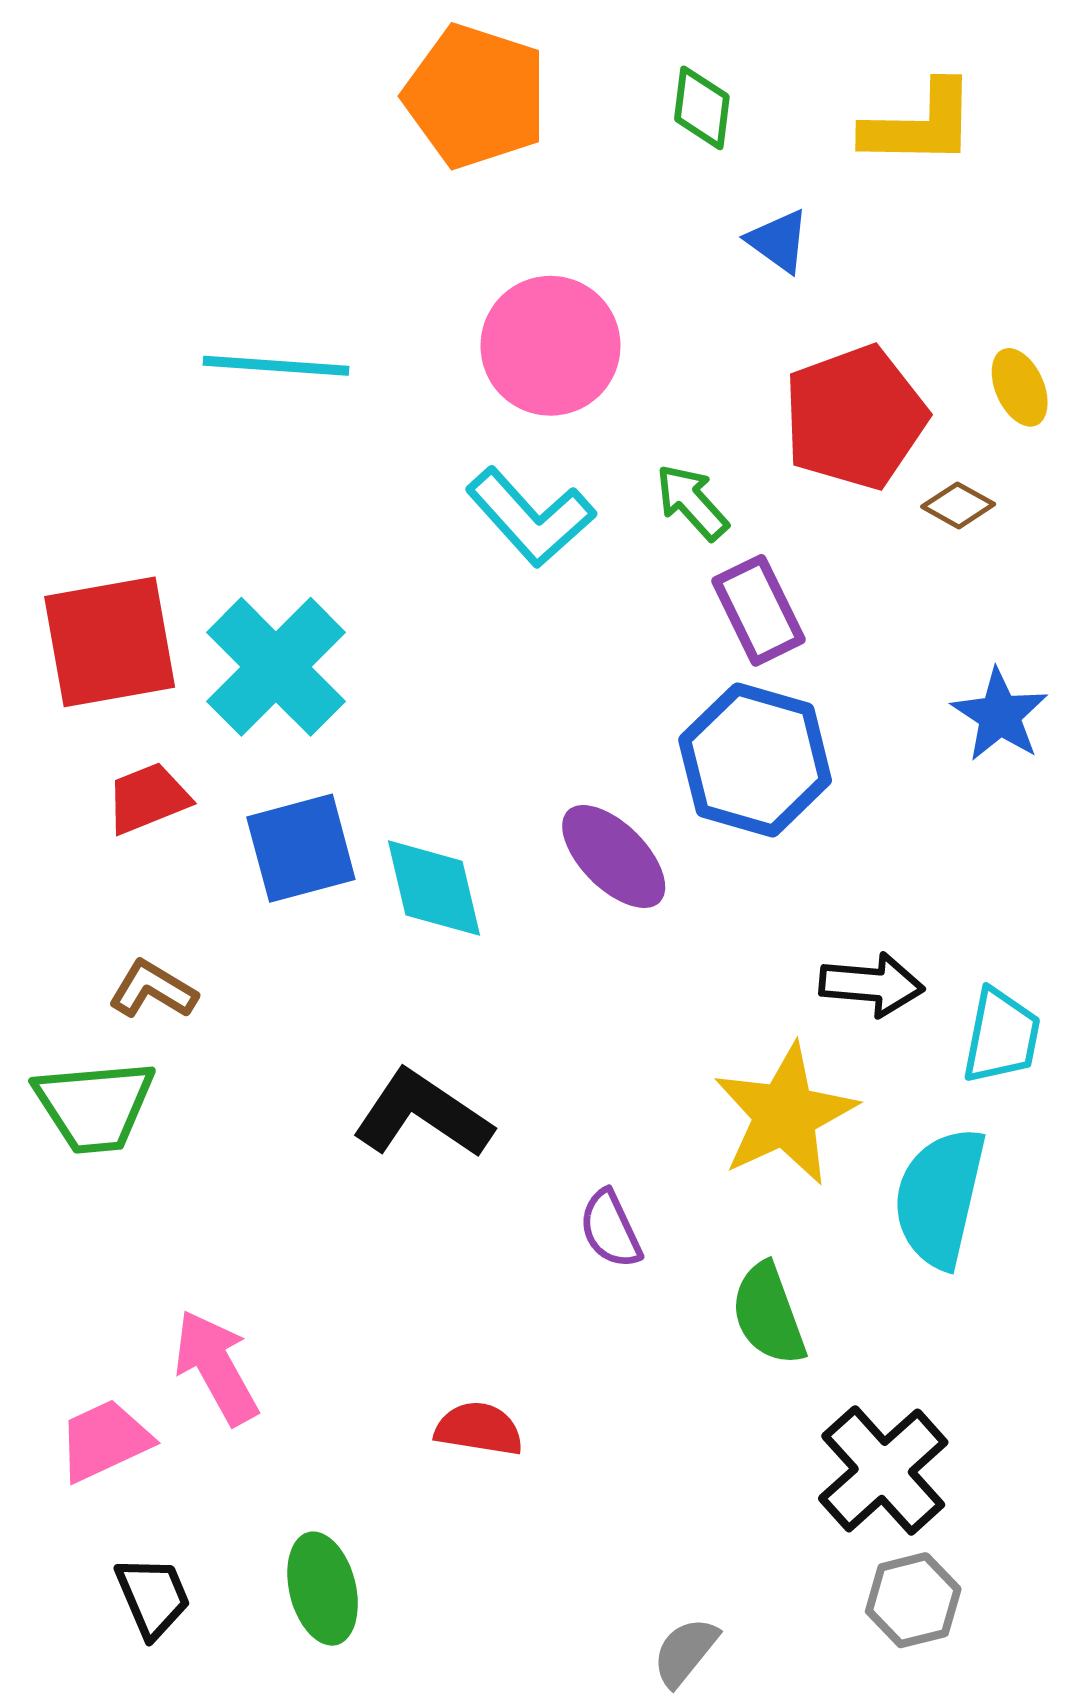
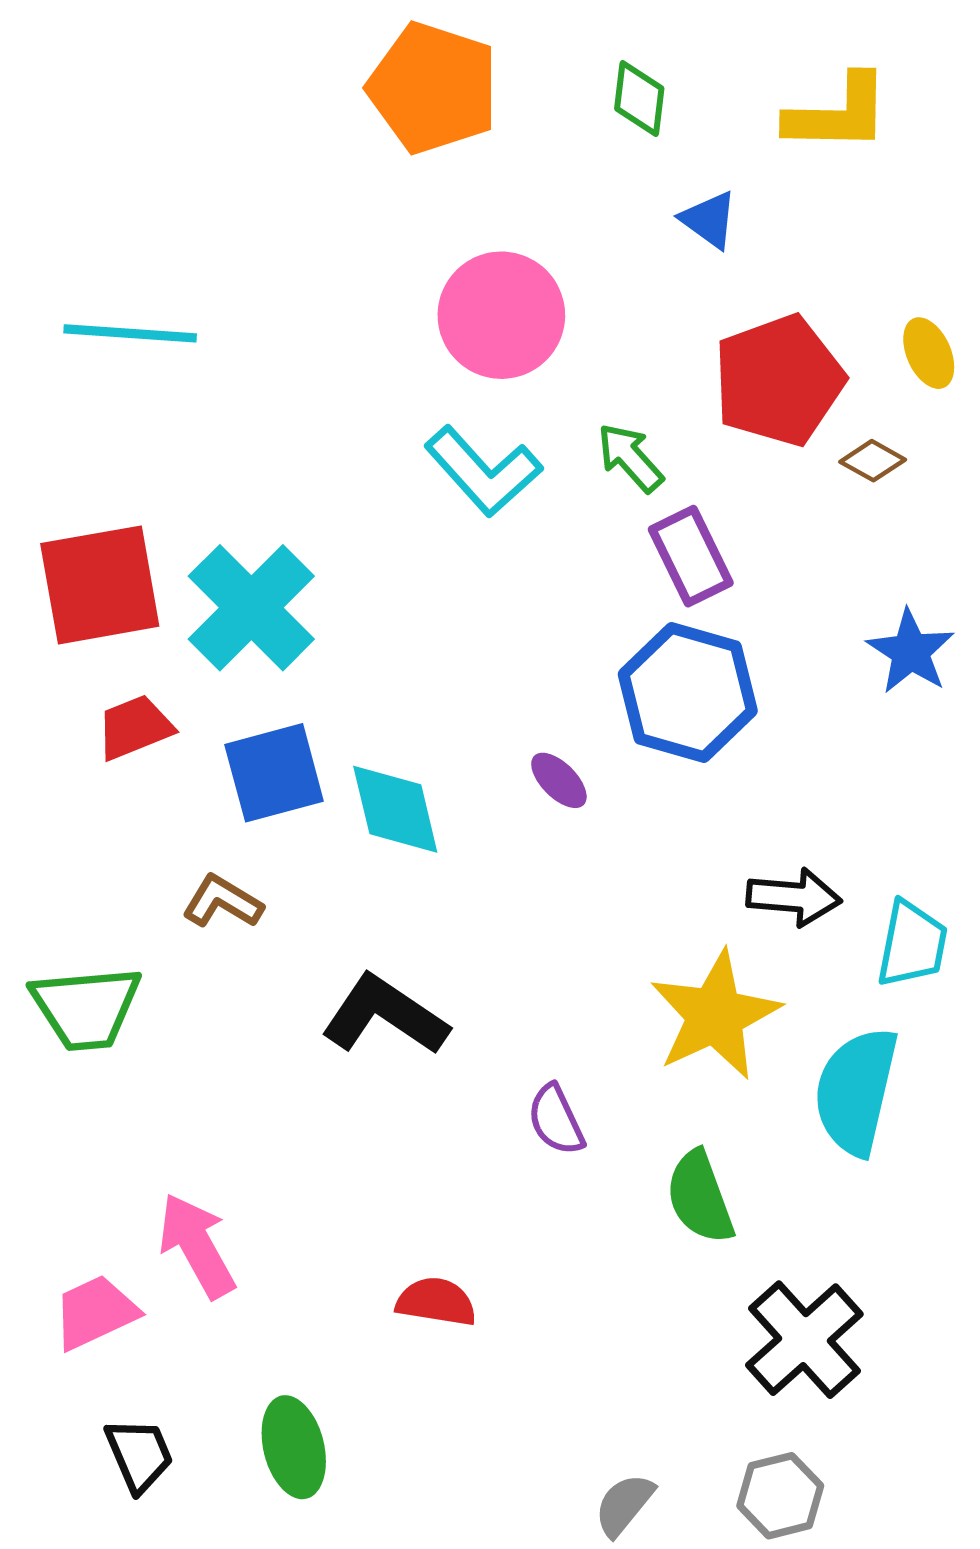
cyan line: (276, 366) -> (130, 333), moved
purple ellipse: (614, 857) -> (559, 780), size x0.6
brown L-shape: (153, 990) -> (223, 902), moved
gray hexagon: (913, 1600) -> (780, 1496), moved

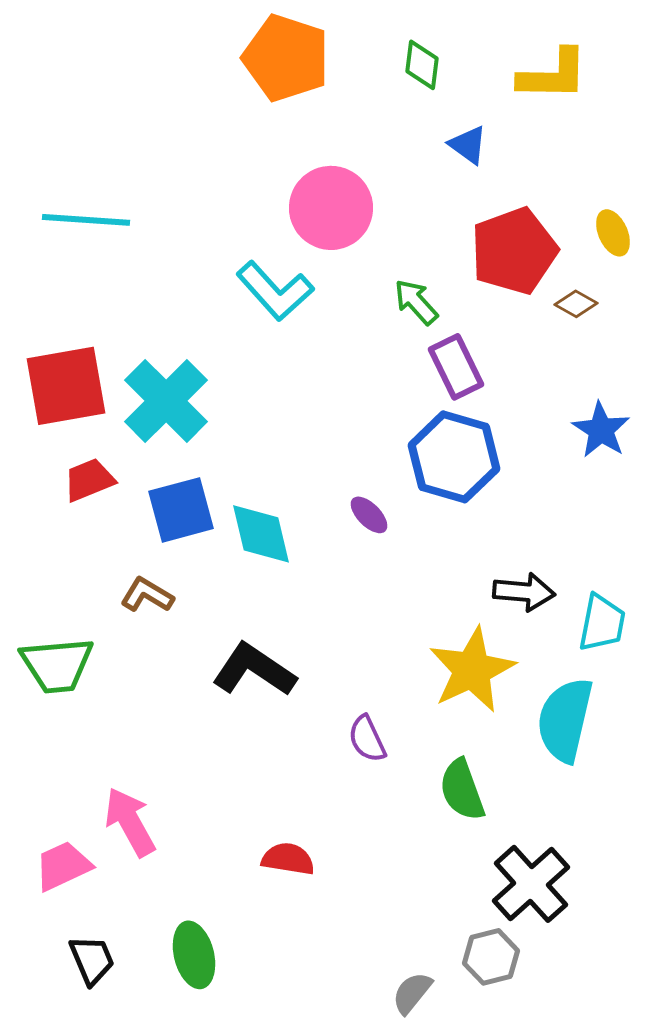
cyan L-shape: (483, 471) -> (275, 291), moved
gray hexagon: (780, 1496) -> (491, 957), moved

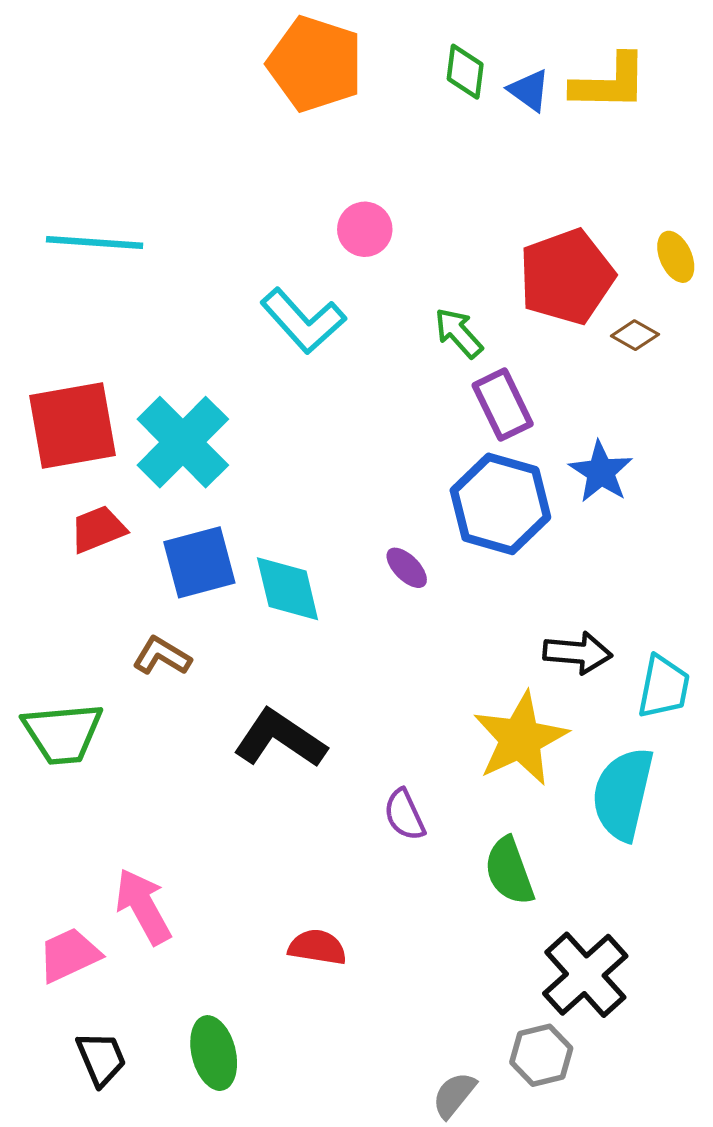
blue triangle: (468, 145) -> (529, 90), moved
pink circle: (331, 208) -> (365, 229), size x0.6
blue star: (601, 430) -> (601, 472), moved

